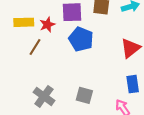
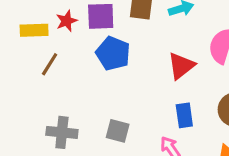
red star: (47, 25) -> (67, 21), moved
gray cross: (44, 96) -> (62, 132), turned -30

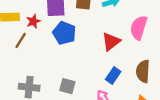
red star: (67, 21) -> (33, 21), moved
blue rectangle: (184, 115) -> (113, 76), turned 42

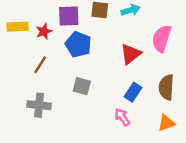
brown line: (21, 40) -> (40, 65), moved
gray square: (67, 86) -> (82, 86), moved

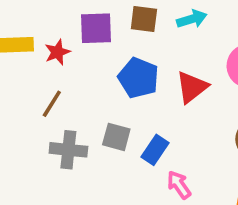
blue pentagon: (78, 44) -> (138, 78), moved
blue rectangle: (133, 92) -> (155, 150), moved
gray cross: (39, 105) -> (68, 150), moved

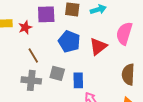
brown line: (52, 104) -> (33, 55), moved, turned -63
blue rectangle: (155, 150) -> (78, 80), turned -35

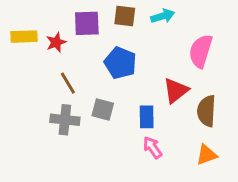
red triangle: (98, 46) -> (176, 91), moved
blue rectangle: (78, 80) -> (147, 117), moved

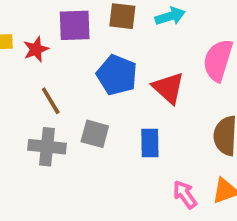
red triangle: (176, 91) -> (168, 88), moved, turned -40
pink arrow: (152, 147) -> (185, 194), moved

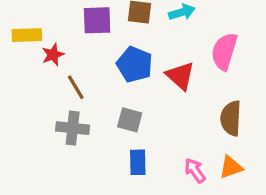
red star: (36, 49) -> (53, 55), moved
gray square: (95, 134) -> (130, 120), moved
blue rectangle: (150, 143) -> (138, 162), moved

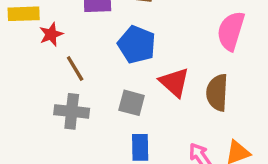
red triangle: (180, 76) -> (174, 82), moved
brown semicircle: (231, 118) -> (217, 93), moved

